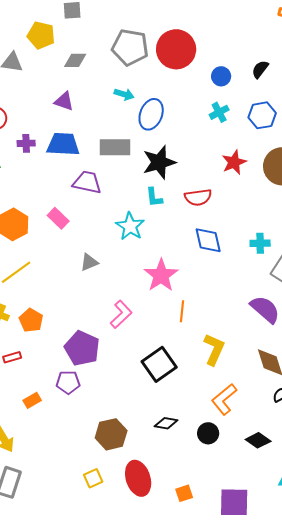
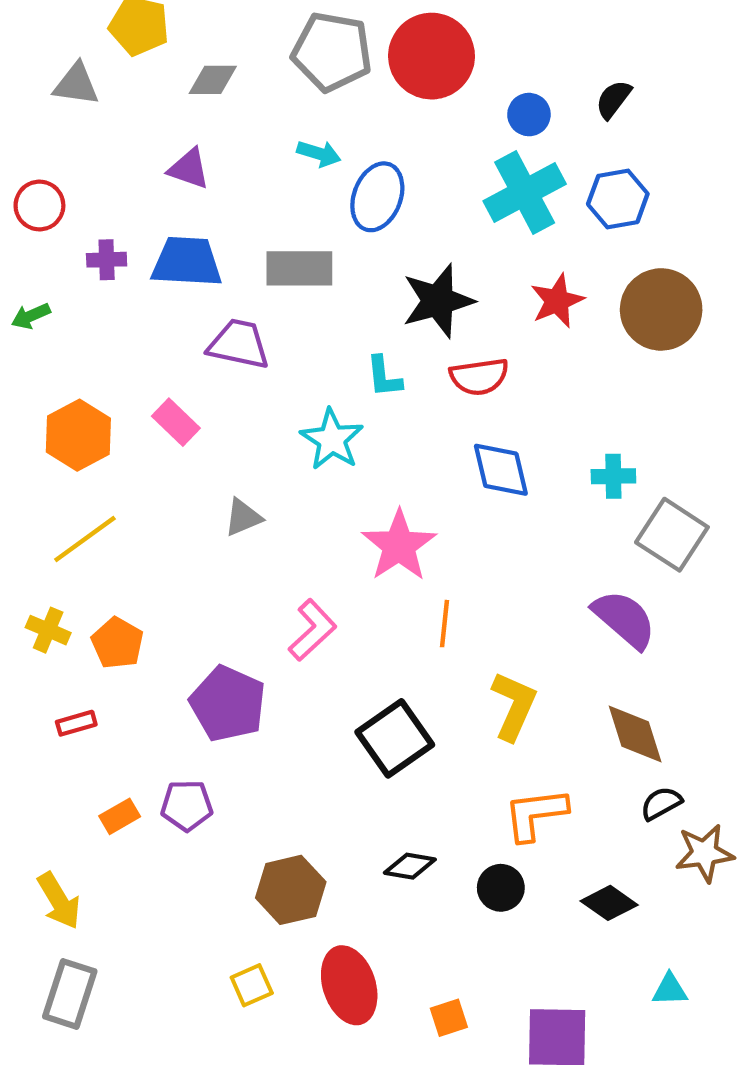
cyan cross: (219, 112) -> (525, 193), size x1.8
black star: (159, 162) -> (438, 301), moved
purple pentagon: (68, 382) -> (187, 805), moved
orange L-shape: (224, 399) -> (535, 814), turned 32

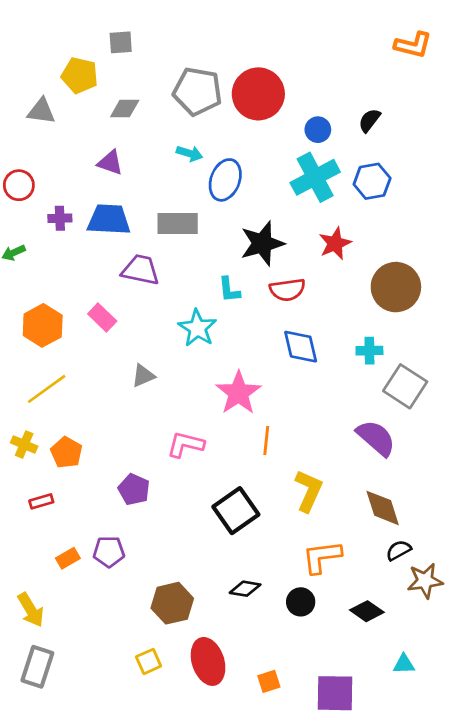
brown circle: (661, 309) -> (396, 287), moved
pink L-shape: (312, 630) -> (186, 444), turned -123
purple pentagon: (228, 704) -> (134, 489), size x0.7

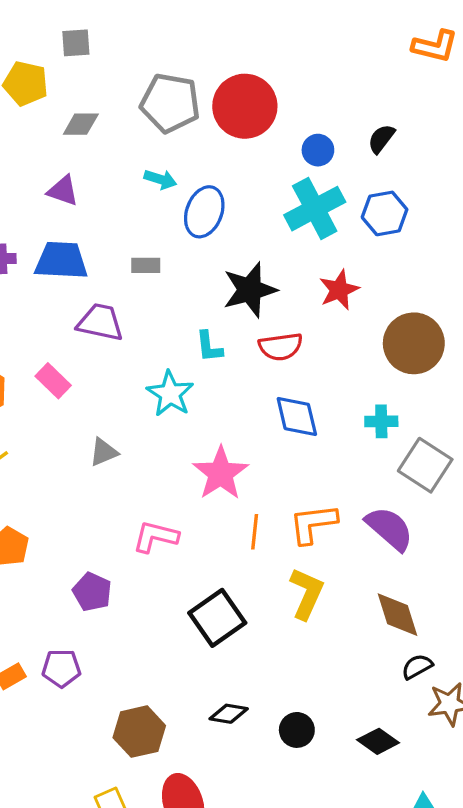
gray rectangle: (178, 224) -> (146, 265), size x0.6
orange L-shape: (322, 557) -> (313, 524), moved

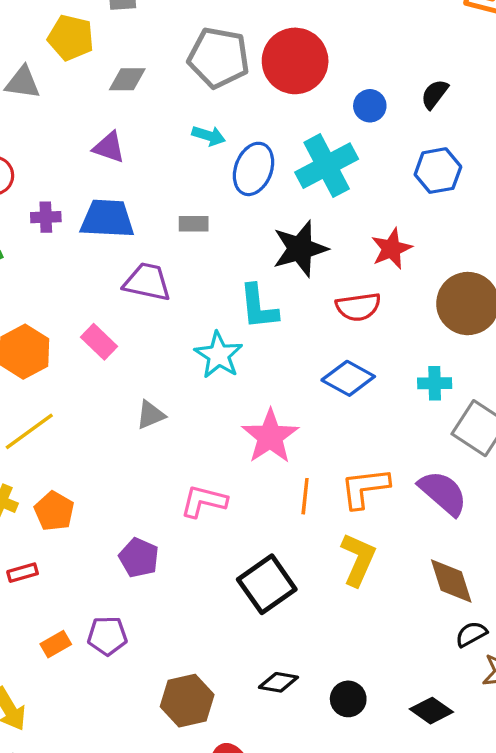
cyan cross: (315, 209) -> (327, 166), moved
cyan L-shape: (209, 347) -> (259, 307), size x1.4
red semicircle: (281, 347) -> (358, 307), moved
blue diamond: (297, 416) -> (348, 378), turned -48

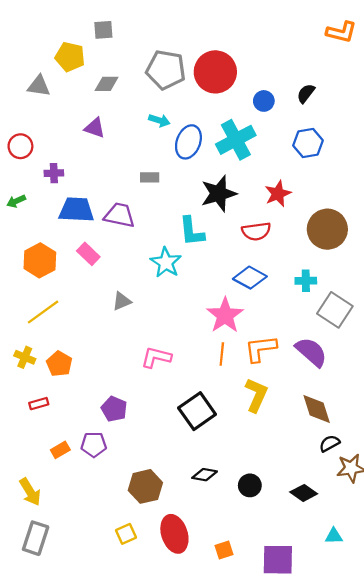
blue trapezoid: (107, 219) -> (76, 210), moved
pink star: (270, 436) -> (225, 315), moved
purple pentagon: (139, 558) -> (114, 409), moved

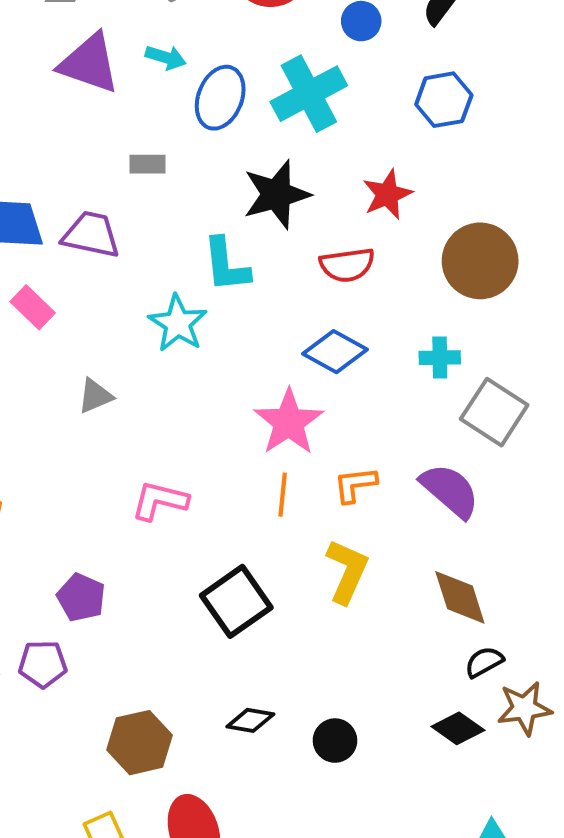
purple triangle: (95, 128) -> (89, 63), moved, size x1.6
orange L-shape: (261, 349) -> (355, 485), size x0.7
black diamond: (304, 493) -> (458, 728), moved

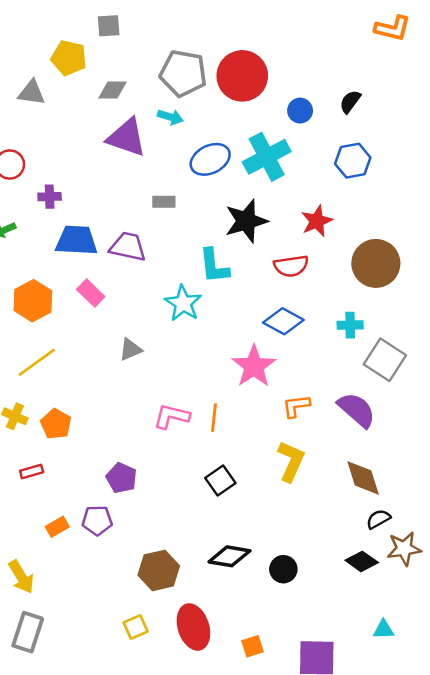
cyan arrow: (166, 57) -> (170, 117), moved
blue ellipse: (220, 98) -> (210, 159), turned 42
orange line: (283, 495) -> (214, 418), moved
black square: (236, 601) -> (220, 481), size x0.7
black diamond: (250, 720) -> (229, 556), size x1.4

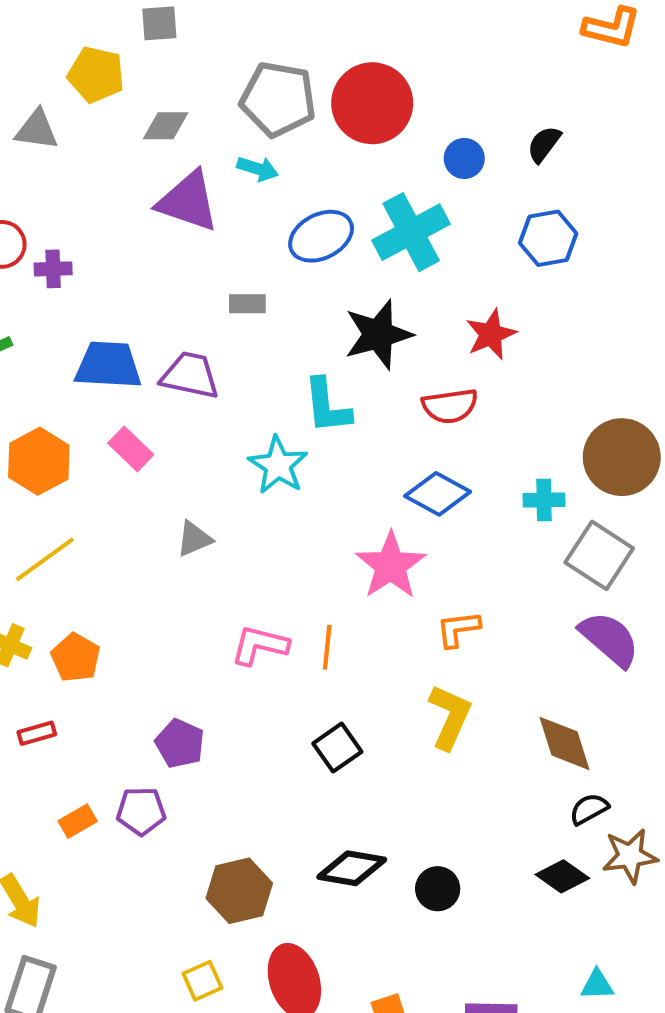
purple cross: (50, 197) -> (53, 269), moved
brown circle: (376, 263) -> (622, 457), moved
purple semicircle: (357, 410) -> (609, 639), moved

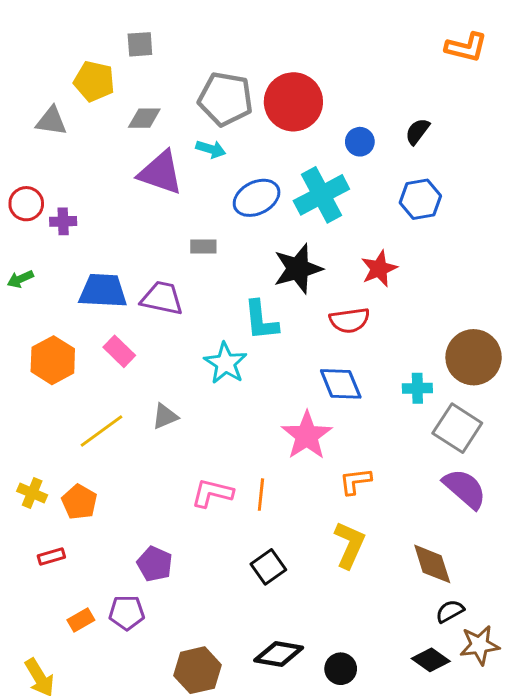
blue diamond: (438, 494) -> (341, 384), turned 39
yellow line: (45, 559) -> (102, 431), moved

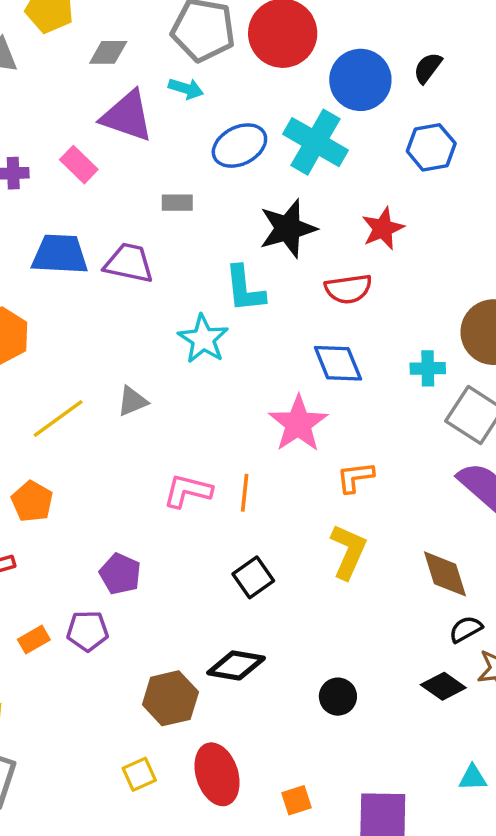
blue circle: (360, 142) -> (360, 80), size x1.8
cyan cross: (321, 195) -> (315, 142), turned -32
pink rectangle: (119, 351) -> (79, 165), moved
black diamond: (279, 654) -> (236, 665), moved

